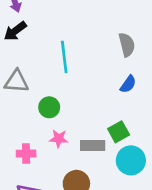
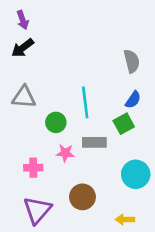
cyan line: (64, 57) -> (85, 102), moved
green square: (119, 132) -> (124, 124), moved
gray rectangle: (93, 145) -> (94, 142), moved

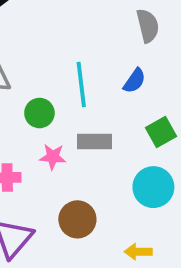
blue semicircle: (133, 100) -> (134, 81), moved
green square: (124, 124) -> (161, 132), moved

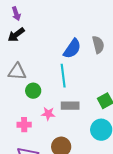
blue semicircle: (134, 81) -> (72, 49), moved, size x1.5
green circle: (39, 113) -> (33, 91), moved

